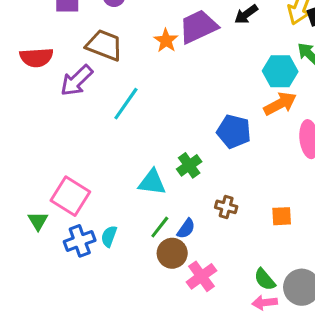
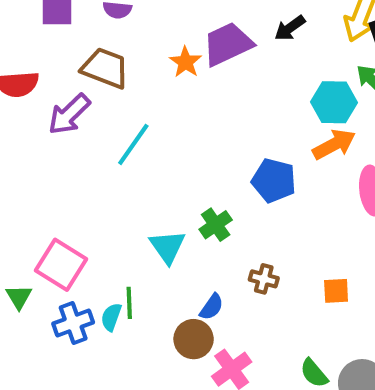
cyan triangle: (152, 182) -> (167, 247), turned 48
green line: (160, 227) -> (129, 303), moved, turned -40

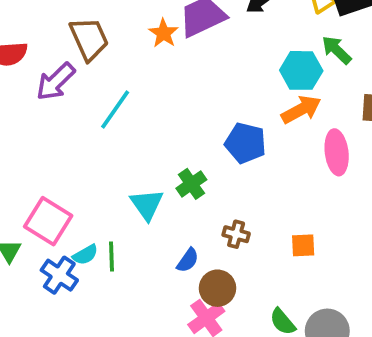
brown trapezoid: (105, 68) -> (89, 39), turned 45
cyan semicircle: (111, 317) -> (85, 255), moved, turned -140
blue cross: (73, 323) -> (59, 275), turned -36
brown circle: (194, 339) -> (217, 288), moved

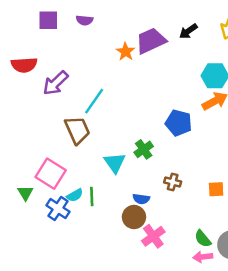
brown trapezoid: (89, 39) -> (77, 130), moved
blue semicircle: (188, 260) -> (141, 199), turned 63
brown circle: (217, 288) -> (134, 217), moved

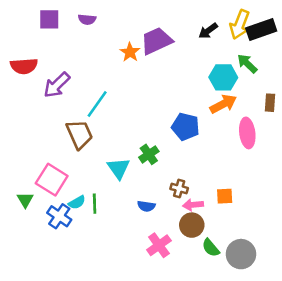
black arrow: (188, 31) -> (208, 31), moved
brown circle: (134, 217) -> (192, 225), moved
pink arrow: (203, 257) -> (193, 205), moved

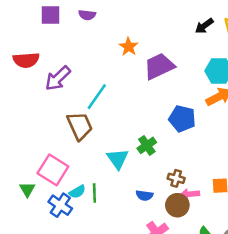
purple trapezoid: (156, 41) -> (159, 66), moved
brown circle: (192, 225) -> (177, 205), moved

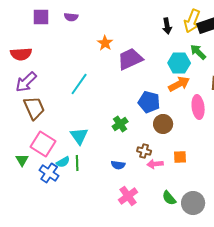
black arrow: (204, 26) -> (167, 26), turned -63
purple arrow: (58, 78) -> (26, 82), moved
brown trapezoid: (80, 126) -> (34, 108), moved
cyan triangle: (118, 159) -> (79, 136), moved
brown circle: (177, 205) -> (163, 124), moved

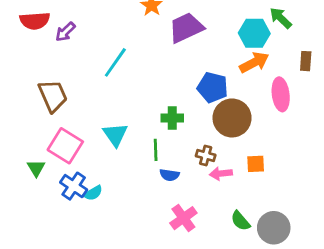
purple arrow: (26, 82) -> (65, 32), moved, size x0.7
green cross: (120, 124) -> (172, 118), turned 35
brown circle: (163, 124) -> (232, 118), size x1.4
cyan semicircle: (63, 162) -> (93, 193), moved
green line: (77, 163) -> (156, 150), moved

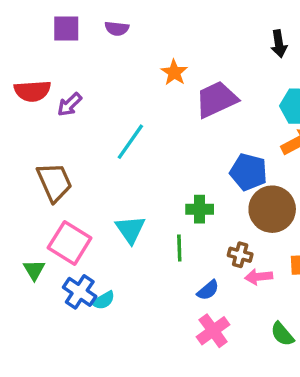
blue semicircle: (170, 175) -> (208, 290), moved, turned -48

